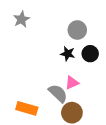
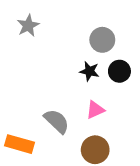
gray semicircle: (58, 93) -> (57, 121), moved
orange rectangle: (27, 108) -> (20, 144), moved

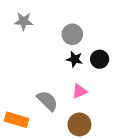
gray star: (28, 26) -> (24, 21), turned 30
gray circle: (102, 40) -> (72, 34), moved

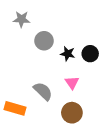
gray circle: (72, 34) -> (44, 41), moved
pink triangle: (79, 91) -> (72, 83), turned -40

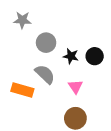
gray semicircle: (43, 91) -> (45, 74), moved
orange rectangle: (15, 108) -> (22, 90), moved

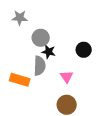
black star: (71, 56) -> (49, 52), moved
gray semicircle: (45, 74) -> (40, 66), turned 48

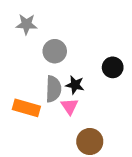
black star: (49, 52) -> (75, 85), moved
pink triangle: (67, 77) -> (70, 106), moved

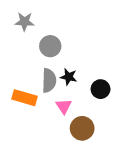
black circle: (113, 67) -> (101, 89), moved
pink triangle: (70, 106) -> (64, 106), moved

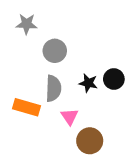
black star: (69, 77) -> (88, 83), moved
black circle: (101, 89) -> (114, 79), moved

